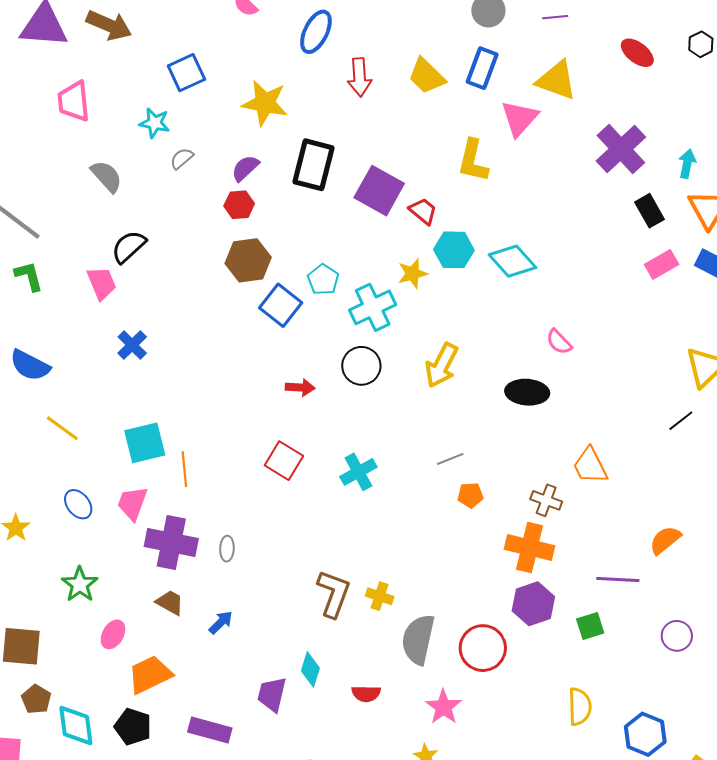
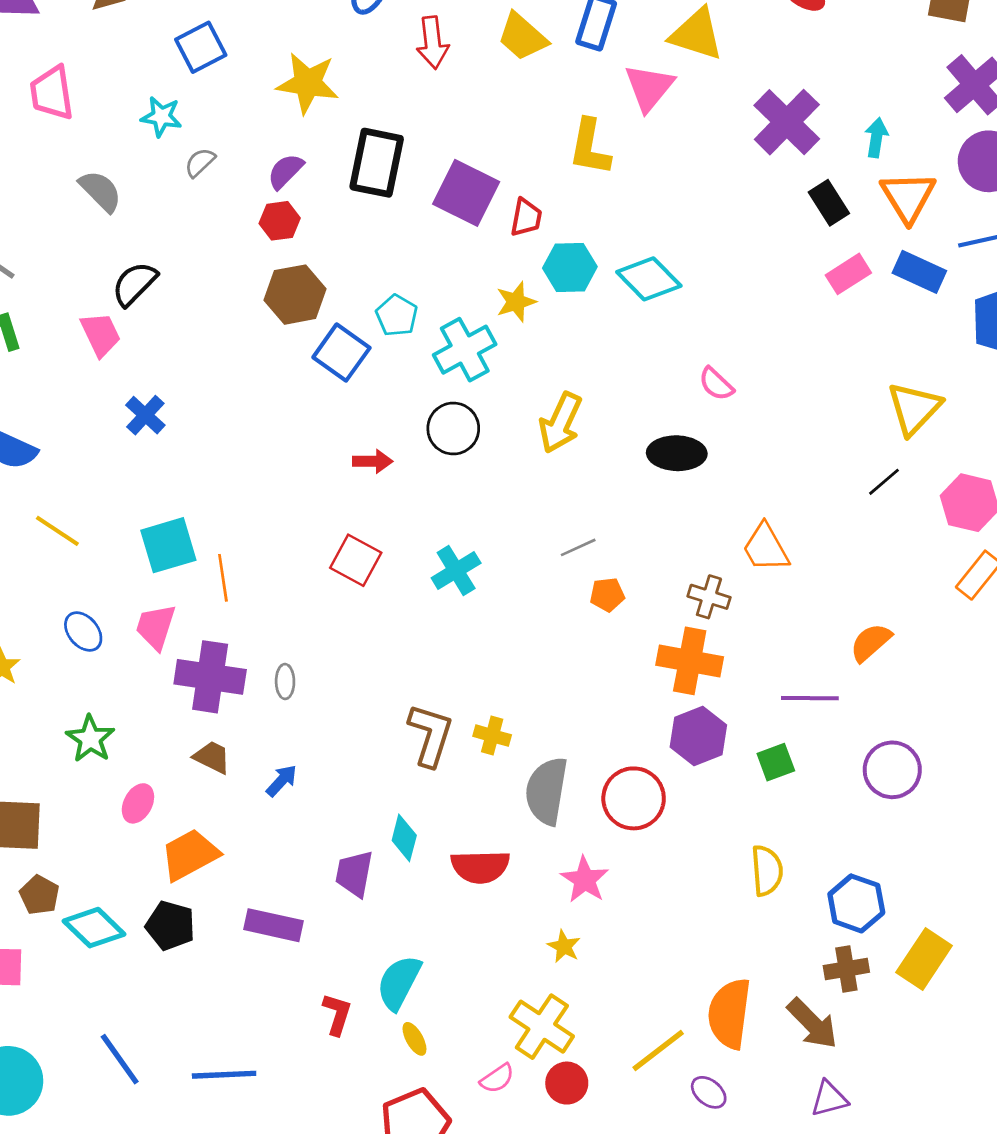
red trapezoid: (423, 211) -> (526, 218), turned 64
purple circle: (677, 636) -> (892, 770), size x1.4
red semicircle: (366, 694) -> (480, 867), size x1.5
cyan diamond: (76, 725) -> (94, 928), turned -36

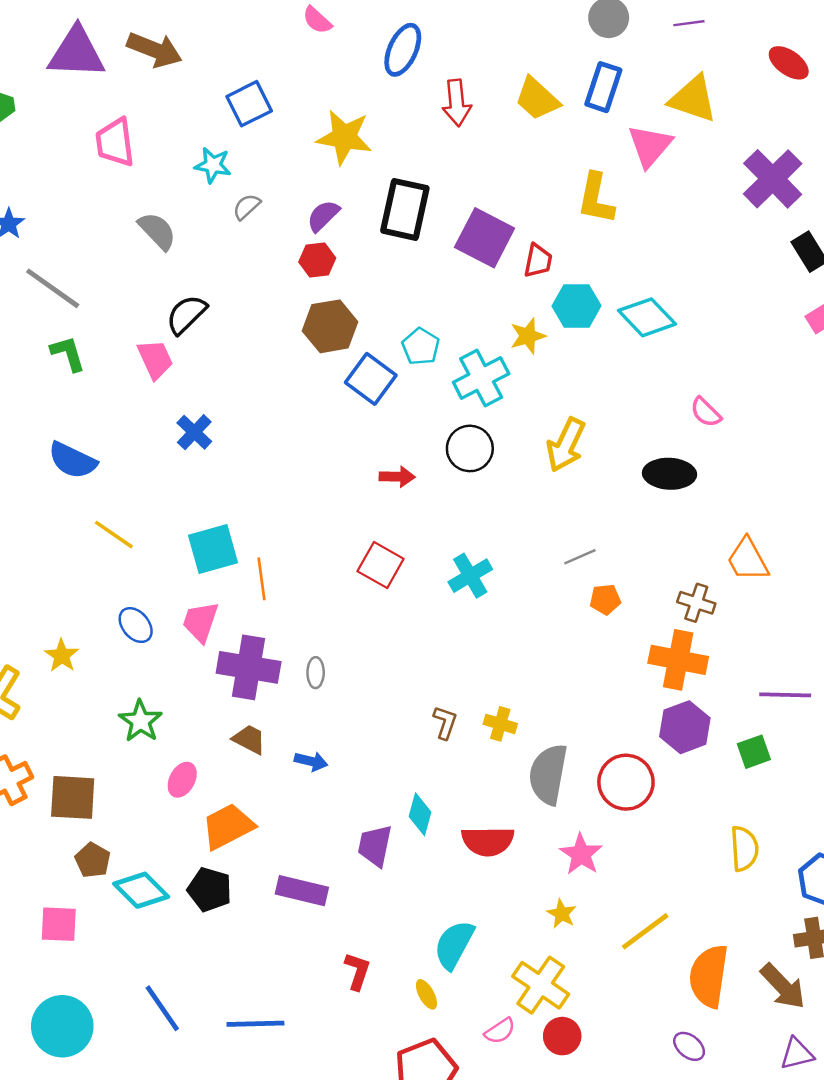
brown L-shape: (431, 735) -> (445, 723), size x0.6
blue arrow: (281, 781) -> (311, 761), turned 60
cyan semicircle: (399, 982) -> (454, 945), moved
yellow line: (658, 1050) -> (645, 931), moved

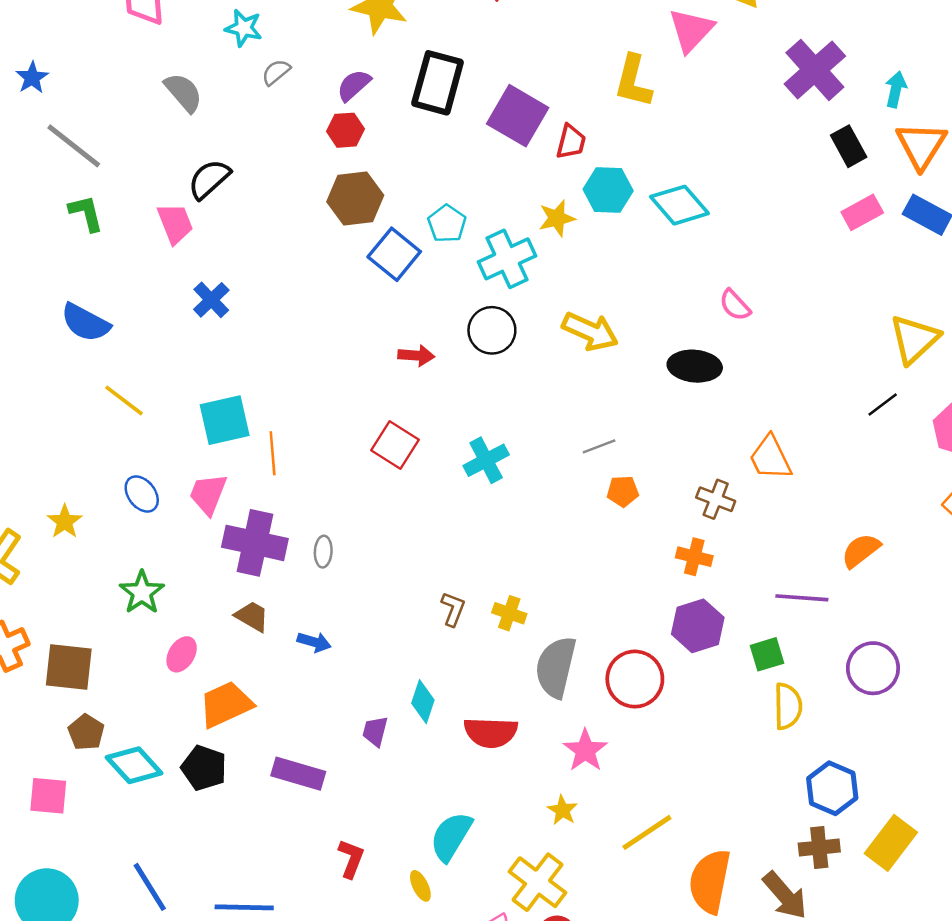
yellow arrow: (566, 445) -> (590, 331), turned -94
orange cross: (678, 660) -> (694, 557), size x0.6
purple trapezoid: (375, 846) -> (375, 731), size x0.7
yellow semicircle: (744, 849) -> (788, 706), moved

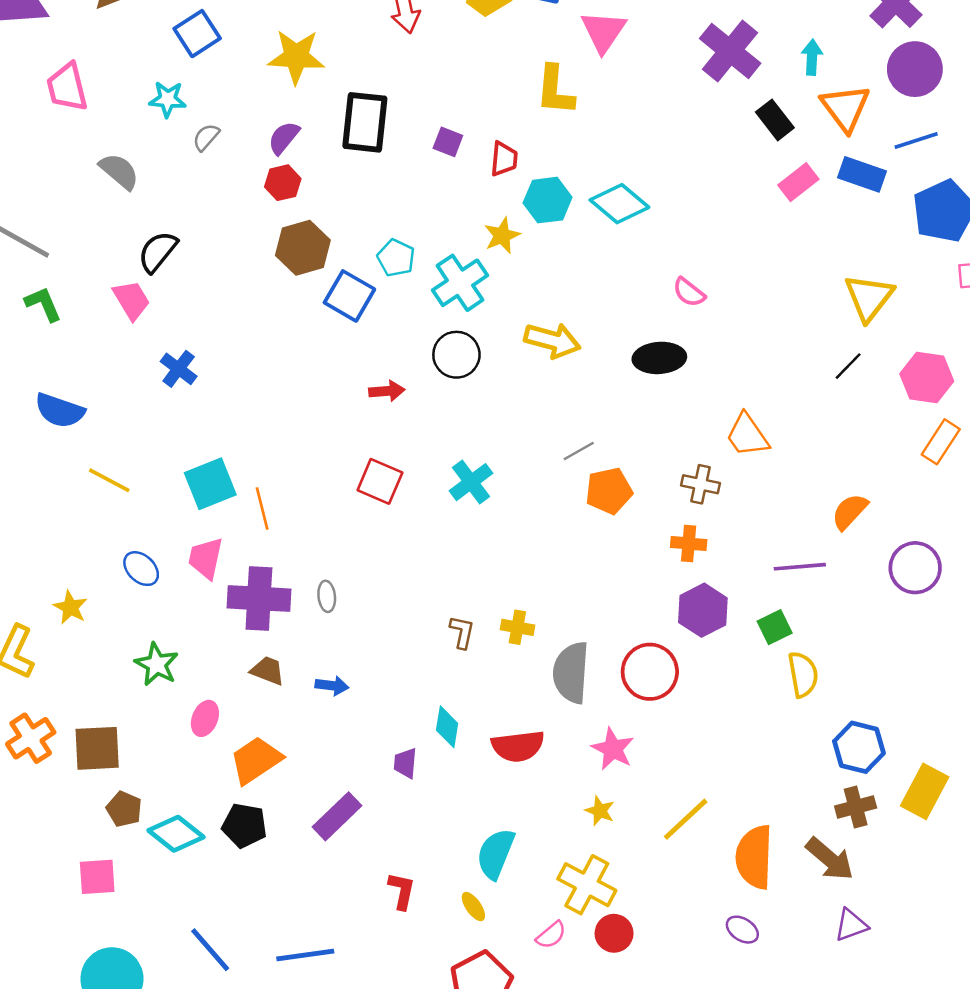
purple square: (518, 116) -> (448, 142), size x0.5
orange pentagon: (623, 491) -> (609, 491), size x1.5
purple circle: (873, 668) -> (915, 568), moved
purple rectangle: (298, 774) -> (337, 816), turned -51

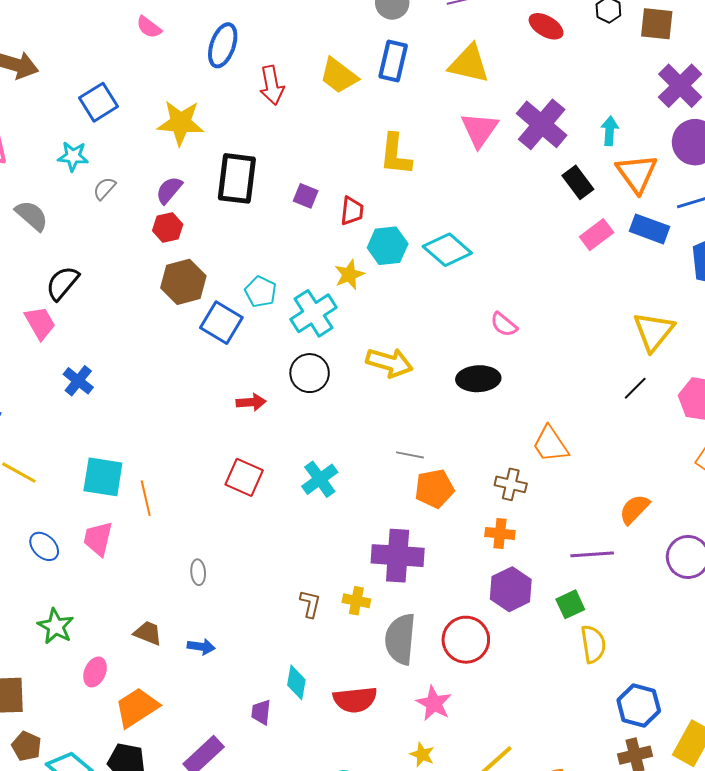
pink triangle: (603, 31) -> (479, 130), moved
gray line: (579, 451) -> (410, 455), turned 40
cyan square: (210, 484) -> (103, 477), turned 30
purple cross: (259, 599) -> (398, 556), moved

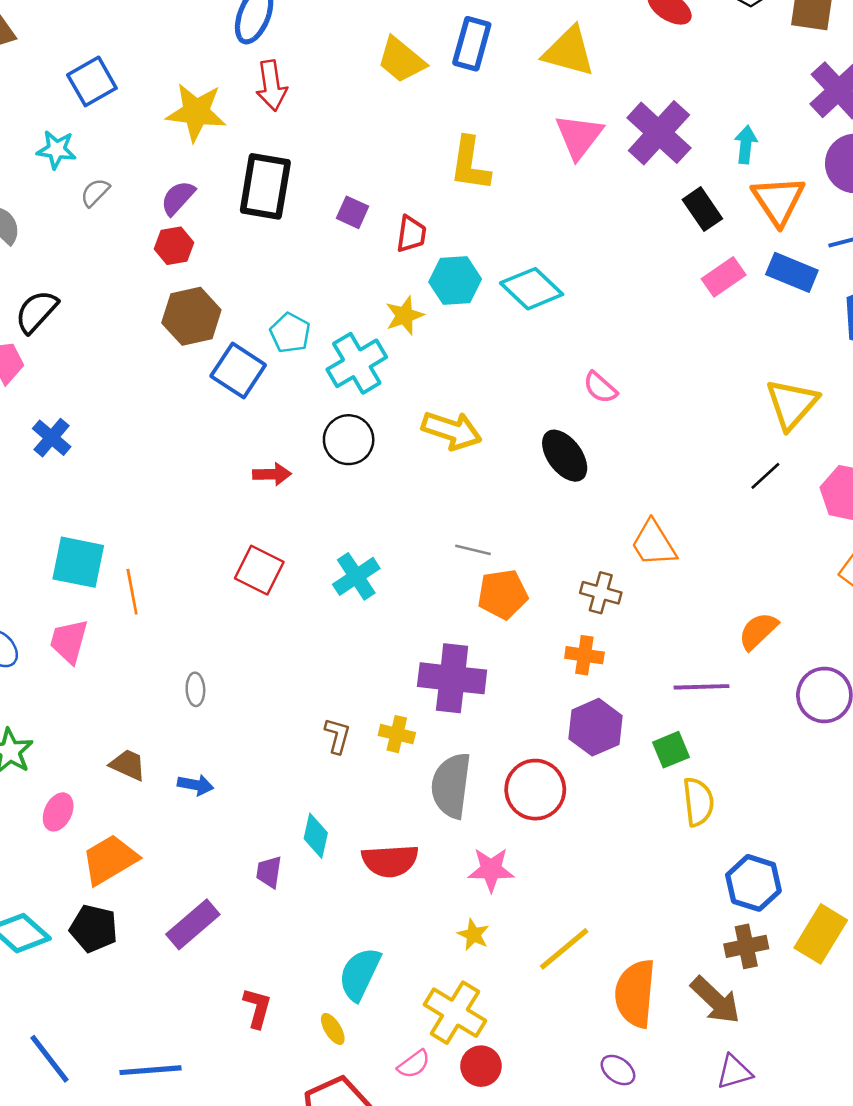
red arrow: (272, 85) -> (272, 85), moved
black ellipse: (478, 379) -> (565, 456), turned 54
pink star: (434, 703) -> (491, 870), turned -30

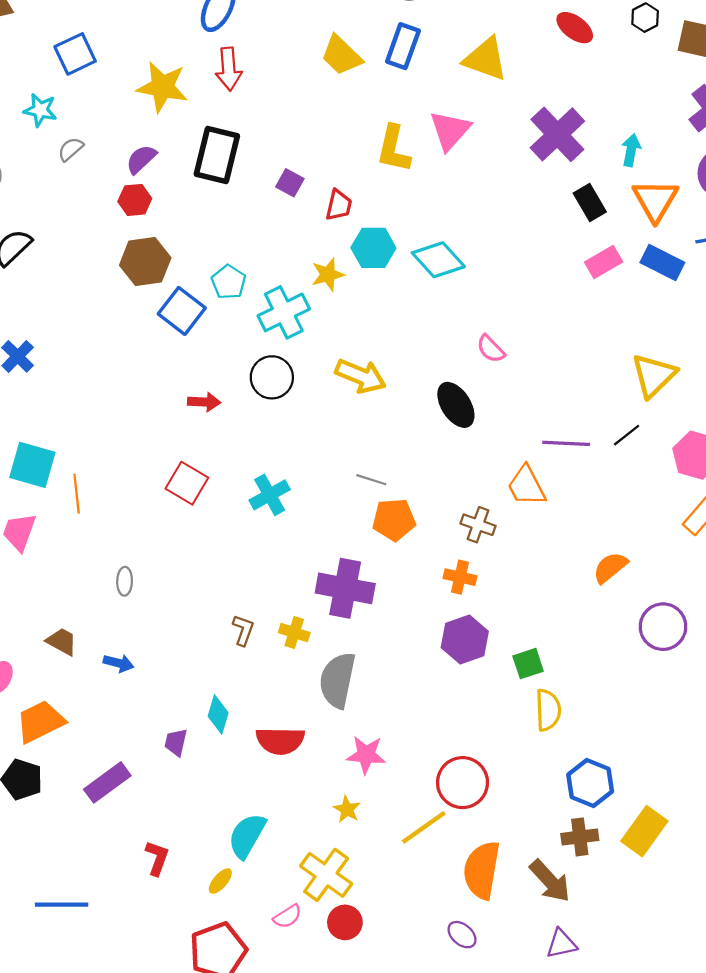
pink triangle: (579, 136) -> (450, 130), moved
purple line: (702, 687) -> (566, 443), moved
red circle: (535, 790) -> (463, 783), moved
yellow ellipse: (333, 1029) -> (220, 881), turned 68

